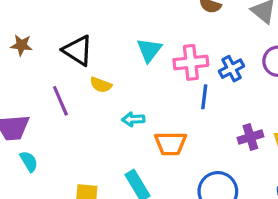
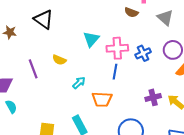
black triangle: (78, 50) -> (44, 19), moved
blue line: (204, 97) -> (115, 72), moved
cyan arrow: (133, 119) -> (79, 83), turned 136

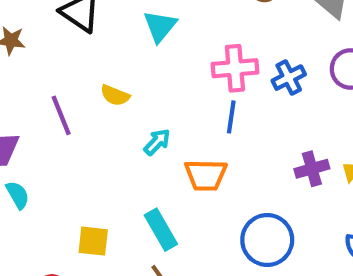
cyan triangle: (91, 39) -> (160, 26), moved

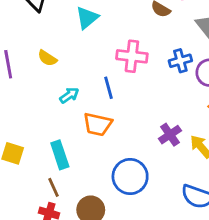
blue cross: (289, 78) -> (180, 61), moved
blue line: (231, 117) -> (108, 88), moved, turned -35
purple cross: (312, 169) -> (170, 135), turned -30

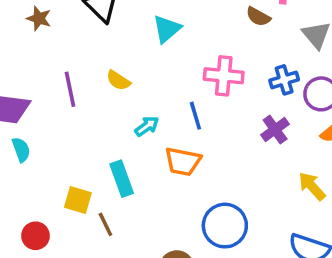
purple cross: (170, 135) -> (275, 130), moved
cyan rectangle: (60, 155) -> (122, 179), moved
brown line: (53, 187) -> (105, 224), moved

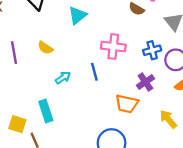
orange trapezoid: (183, 161) -> (127, 104), moved

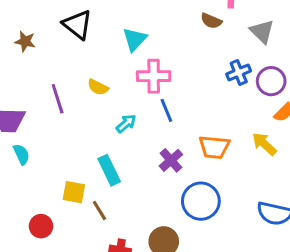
pink cross: (113, 47) -> (154, 76), moved
purple cross: (145, 82) -> (171, 160), moved
yellow arrow: (168, 119) -> (264, 144), moved

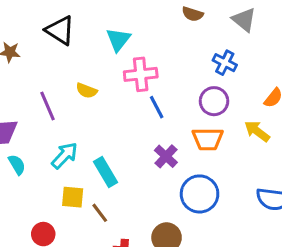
blue cross: (239, 72) -> (225, 63), turned -35
purple circle: (271, 81) -> (214, 101), moved
cyan arrow: (126, 124) -> (65, 155), moved, size x1.4

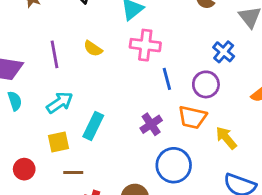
blue line: (157, 107) -> (167, 79), moved
yellow arrow: (257, 131) -> (226, 138), moved
cyan rectangle: (106, 172) -> (93, 126), turned 44
yellow square: (73, 197) -> (58, 142), turned -30
brown line: (100, 213) -> (73, 172), moved, turned -66

